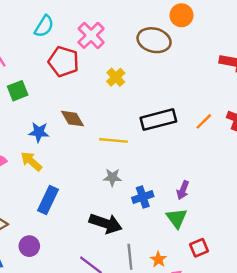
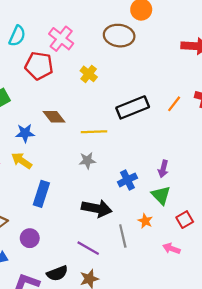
gray star: (112, 177) -> (87, 161), moved
orange star: (158, 259) -> (145, 221), moved

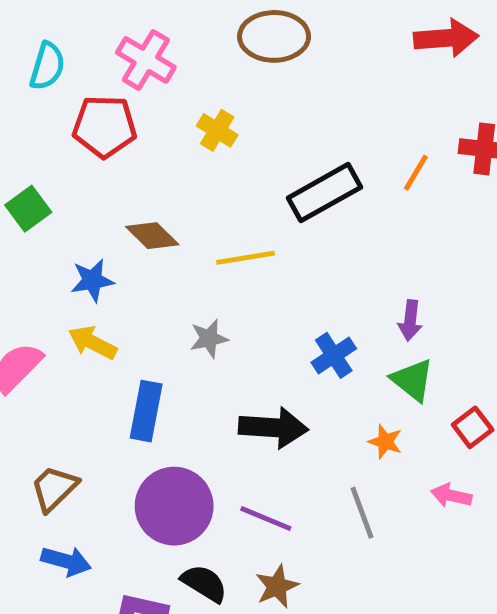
gray star: (87, 161) -> (209, 338), moved
gray line: (123, 236) -> (362, 513), moved
purple circle: (30, 238) -> (174, 506), moved, size x1.8
black semicircle: (57, 273) -> (204, 583), turned -120

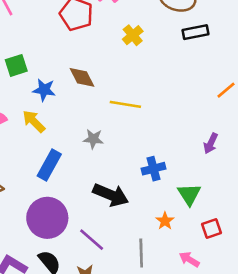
black rectangle: (324, 193) -> (196, 32), moved, size x0.7
green square: (28, 209) -> (16, 65), moved
purple arrow: (410, 320) -> (211, 143), moved

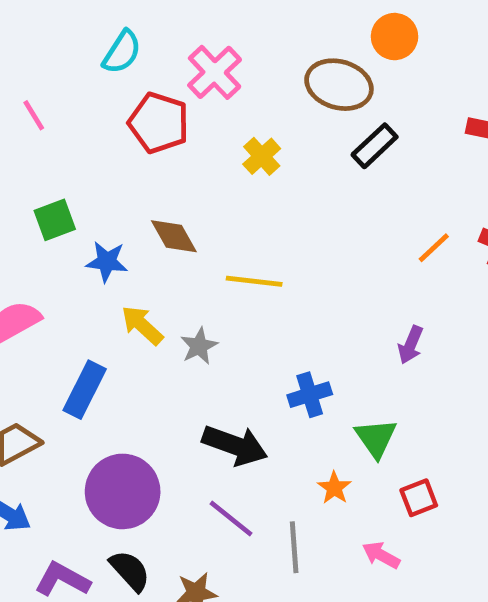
black rectangle: (196, 32) -> (375, 146), turned -30
yellow arrow: (34, 121) -> (142, 325), moved
gray star: (93, 139) -> (199, 346), turned -30
blue rectangle: (49, 165) -> (85, 390), moved
purple line: (92, 240) -> (231, 518), moved

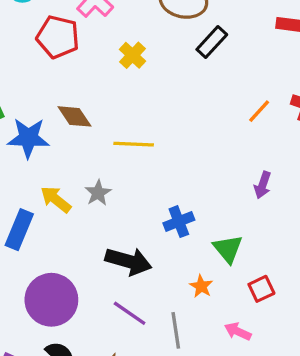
blue star: (107, 262) -> (28, 138), size x1.4
yellow arrow: (142, 325) -> (56, 199), moved
purple arrow: (411, 345) -> (263, 185), moved

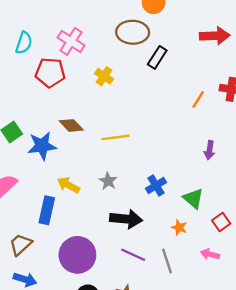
gray star: (98, 193) -> (108, 181), moved

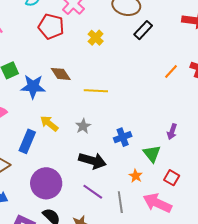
purple arrow: (209, 150) -> (172, 132), moved
red square: (221, 222) -> (172, 178), turned -35
pink arrow: (210, 254) -> (157, 203), size x1.8

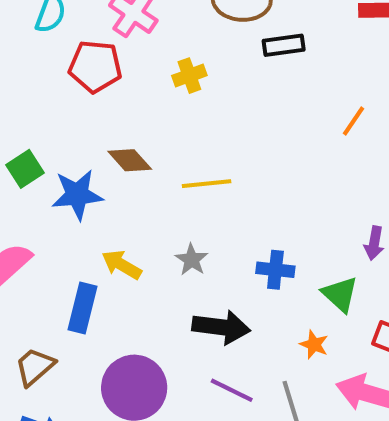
black rectangle: (143, 30) -> (284, 45), turned 48
yellow cross: (96, 38) -> (189, 76), turned 35
blue cross: (123, 137) -> (275, 270), turned 36

